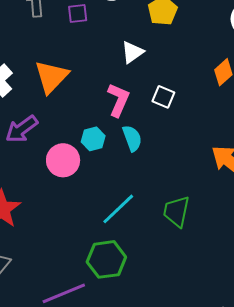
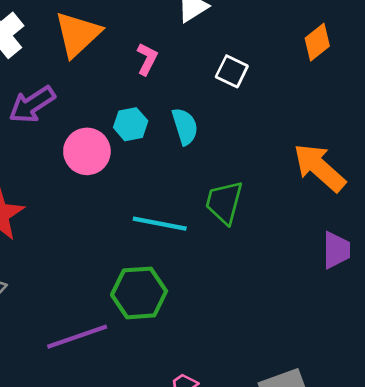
pink L-shape: (118, 100) -> (147, 59), moved, size x0.7
cyan line: (118, 209) -> (160, 224), turned 51
green trapezoid: (176, 211) -> (224, 202), moved

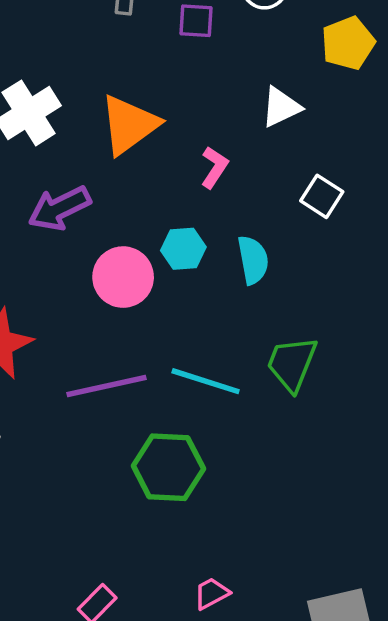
purple line: (77, 337) -> (107, 386), moved

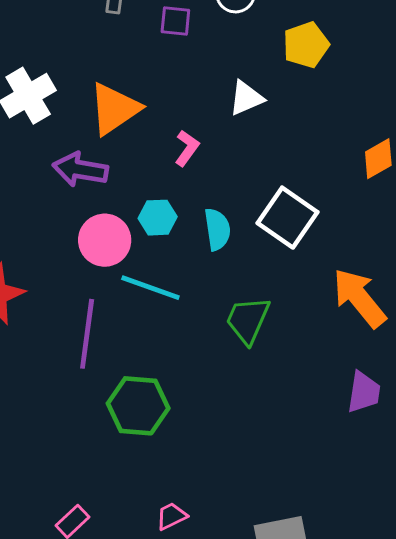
white square: (322, 196) -> (287, 218), moved, size x1.6
purple arrow: (59, 208) -> (80, 169), moved, turned 34
cyan line: (206, 381) -> (150, 288), moved
purple line: (107, 386) -> (87, 334), turned -72

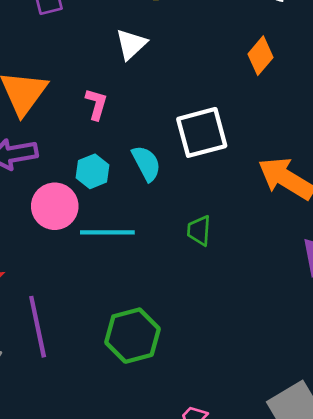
white square: (287, 218) -> (202, 132), turned -30
green trapezoid: (248, 320) -> (199, 231), size x0.7
purple line: (87, 334) -> (38, 327), moved

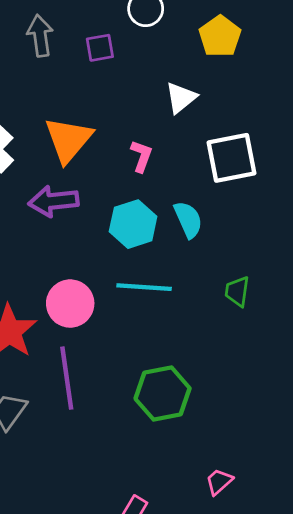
white square: (202, 132) -> (232, 158), moved
cyan hexagon: (92, 171) -> (133, 224), size x1.4
pink circle: (55, 206) -> (70, 304), moved

